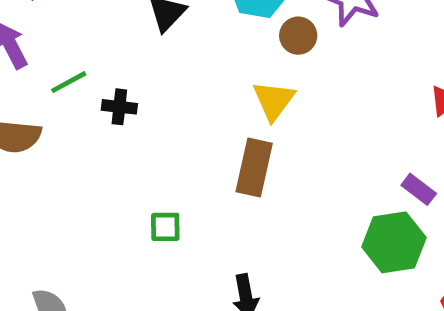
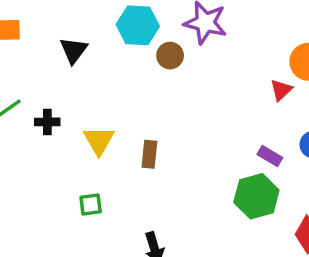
yellow triangle: (274, 100) -> (99, 141), moved
brown rectangle: (254, 168) -> (149, 154), size x0.7

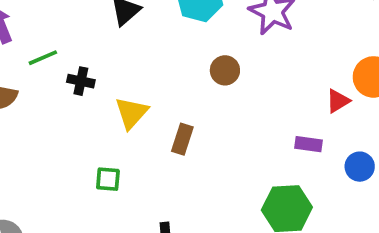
brown circle: (170, 56) -> (225, 70), moved
purple rectangle: (270, 156) -> (308, 144), moved, turned -35

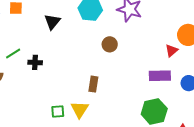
yellow triangle: (131, 113) -> (80, 109), moved
purple rectangle: (308, 144) -> (160, 76), size x1.5

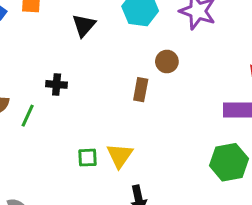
green line: (13, 53) -> (28, 116), moved, turned -35
brown rectangle: (93, 84) -> (141, 90), moved

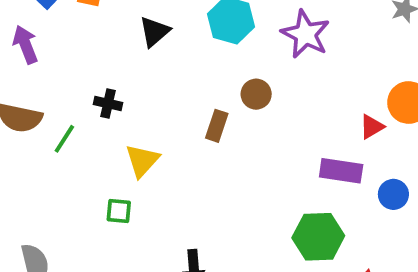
yellow triangle: (120, 156) -> (142, 161), moved
green square: (87, 158) -> (119, 211), moved

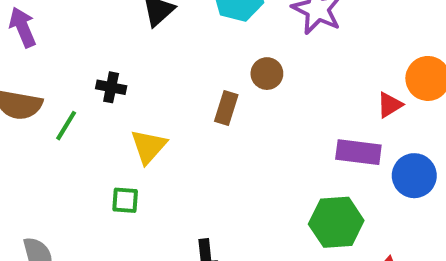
blue circle: (393, 194) -> (414, 176), size x1.4

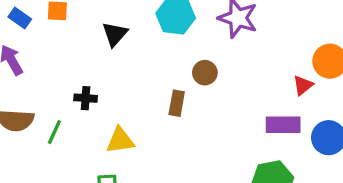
yellow triangle: (149, 147) -> (120, 140), turned 48

